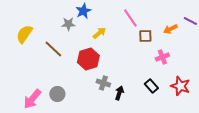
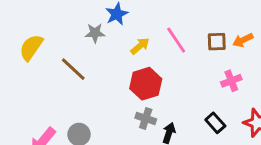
pink line: (130, 18) -> (176, 40), moved
brown square: (145, 36) -> (217, 42), moved
red hexagon: (88, 59) -> (146, 84), moved

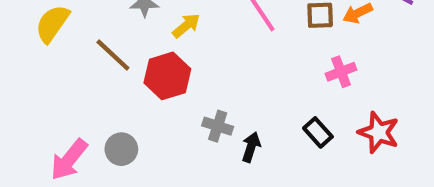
yellow arrow: (140, 46) -> (186, 26), moved
red hexagon: (146, 84) -> (167, 76), moved

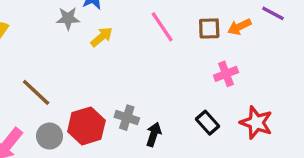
brown line: (113, 55) -> (36, 92), moved
red hexagon: (167, 76) -> (86, 126), moved

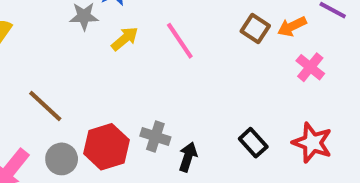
pink line: (162, 27) -> (180, 41), moved
brown square: (209, 28) -> (255, 28), turned 35
pink cross: (226, 74) -> (310, 67), moved, turned -30

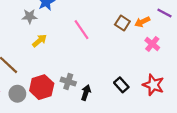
yellow arrow: (125, 39) -> (39, 41), moved

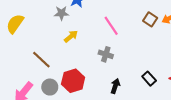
gray cross: (68, 82) -> (106, 54), moved

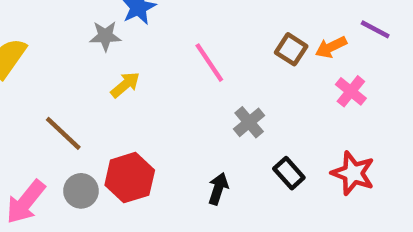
gray cross: (106, 54) -> (249, 122), moved, turned 32

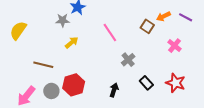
orange arrow: (331, 47) -> (163, 16), moved
brown line: (63, 133) -> (43, 65), turned -30

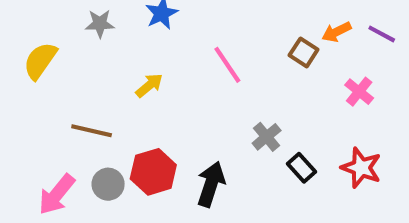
gray star: (63, 20) -> (100, 24), moved
gray cross: (128, 60) -> (267, 137), moved
black arrow: (114, 90) -> (211, 184), moved, size x1.5

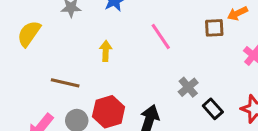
brown square: (304, 52) -> (214, 28), turned -36
yellow arrow: (149, 85) -> (106, 51), turned -48

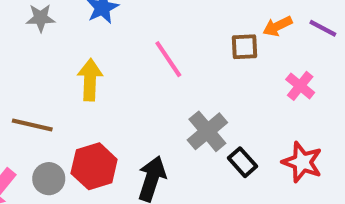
yellow arrow: (106, 51) -> (90, 80), size x1.4
gray cross: (188, 87) -> (207, 131), size x1.4

